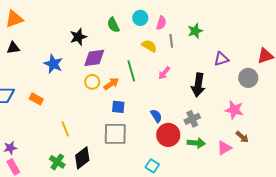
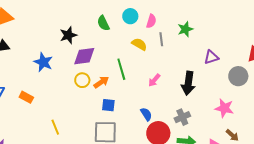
pink arrow: (164, 73) -> (154, 80), moved

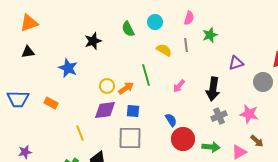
pink semicircle: (151, 21) -> (189, 18), moved
purple diamond: (84, 56) -> (105, 110), moved
gray cross: (182, 117) -> (219, 116), moved

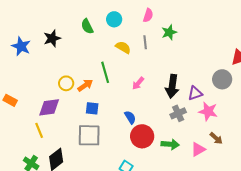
purple triangle: (236, 63) -> (195, 93), moved
blue star: (68, 68) -> (21, 46), moved
purple diamond: (105, 110) -> (49, 107), moved

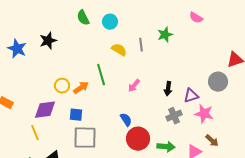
pink semicircle: (148, 15) -> (196, 18), moved, turned 104
green semicircle: (87, 26) -> (83, 18), moved
black arrow: (172, 86) -> (168, 89), size x0.6
blue square: (92, 108) -> (76, 115), moved

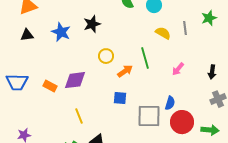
yellow circle: (62, 86) -> (106, 56), moved
purple diamond: (45, 110) -> (75, 80), moved
blue semicircle: (126, 120) -> (170, 103), turned 48
gray square: (85, 138) -> (149, 116), moved

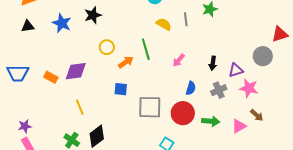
blue semicircle: (170, 103) -> (191, 88), moved

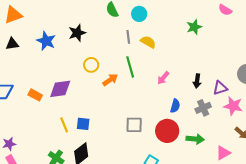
gray line: (186, 19) -> (128, 37), moved
blue square: (121, 89) -> (83, 124), moved
gray square: (150, 107) -> (134, 125), size x0.7
pink triangle: (239, 126) -> (223, 153), moved

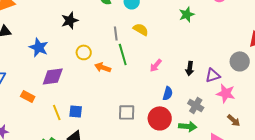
gray line: (128, 37) -> (116, 33), moved
blue star: (46, 41) -> (39, 47), moved
orange arrow: (110, 80) -> (103, 67), turned -126
orange rectangle: (35, 95) -> (28, 96), moved
gray cross: (203, 108) -> (196, 105), moved, turned -35

